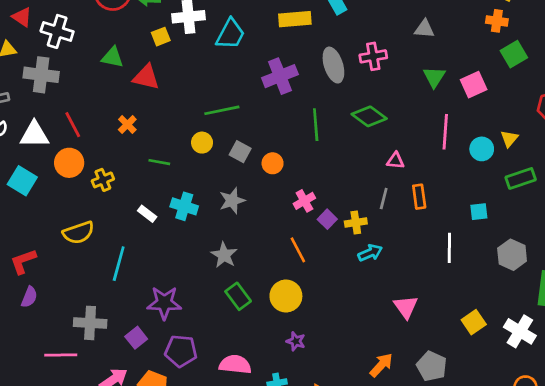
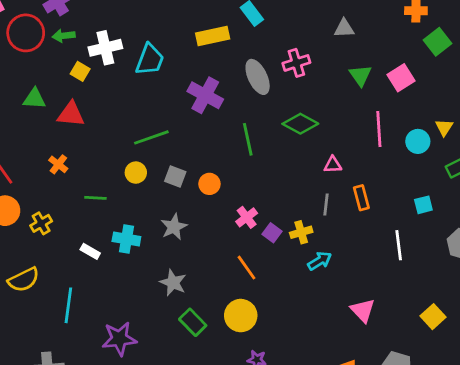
yellow square: (161, 37) -> (80, 71), turned -30
purple cross: (280, 76) -> (205, 95), turned -32

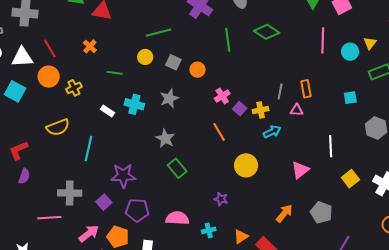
pink triangle: (333, 165) -> (297, 110), moved
white line: (399, 245) -> (331, 146), moved
pink triangle: (363, 310) -> (300, 170), turned 30
yellow circle: (241, 316) -> (246, 165), moved

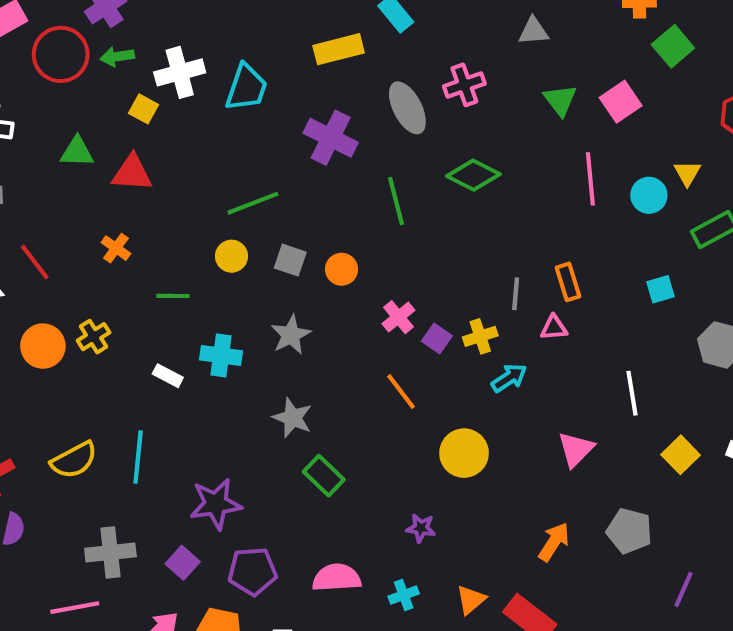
orange circle: (49, 77) -> (43, 346), moved
yellow semicircle: (58, 127) -> (74, 460), moved

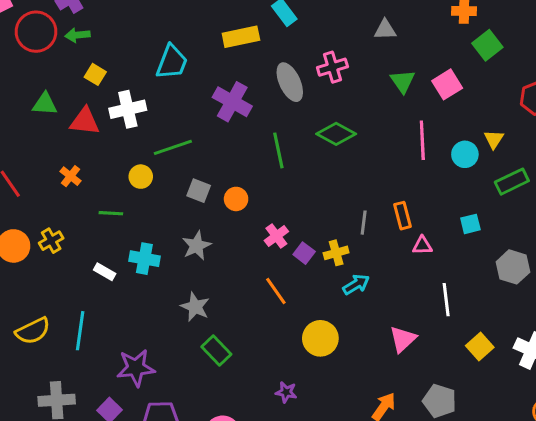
white cross: (180, 72) -> (128, 109), moved
yellow circle: (231, 256) -> (141, 177), moved
pink triangle: (554, 328) -> (422, 246), moved

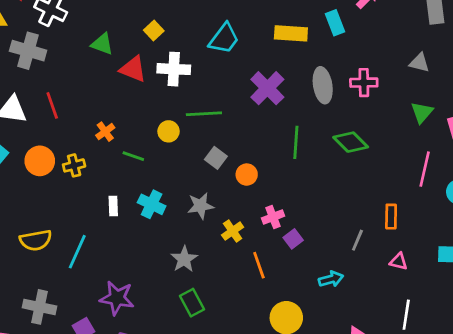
orange cross: (71, 176) -> (105, 132), moved
orange rectangle: (402, 216) -> (391, 217), moved
gray line: (364, 223) -> (357, 240), moved
yellow cross: (336, 253) -> (233, 231), moved, turned -35
white rectangle: (105, 272) -> (113, 206), turned 42

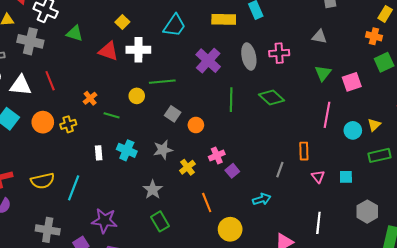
green triangle: (102, 44) -> (75, 33), moved
pink triangle: (399, 261) -> (318, 177), moved, turned 40
orange line: (259, 265) -> (207, 203), moved

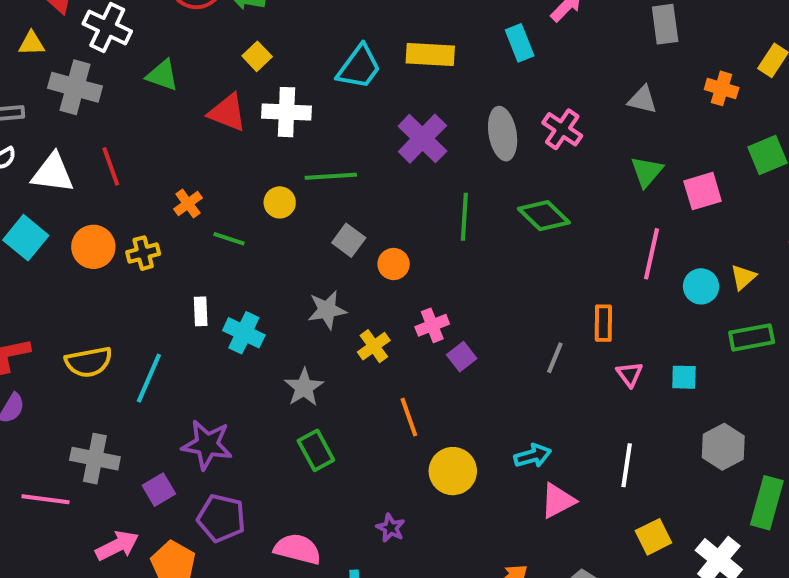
yellow rectangle: (224, 19) -> (430, 54), moved
orange cross: (374, 36) -> (722, 88), moved
pink cross: (279, 53) -> (562, 129), turned 36
cyan cross: (127, 150) -> (244, 333), moved
cyan arrow: (262, 199) -> (533, 456), moved

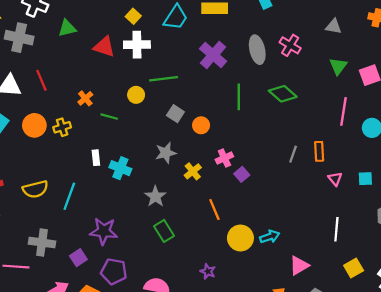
yellow square: (257, 56) -> (133, 16), moved
green triangle: (162, 75) -> (67, 28), turned -30
gray line: (555, 358) -> (293, 154), moved
cyan arrow: (533, 456) -> (270, 237), moved
pink triangle: (558, 501) -> (299, 266), moved

